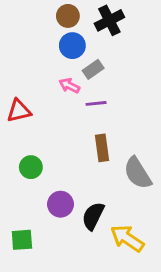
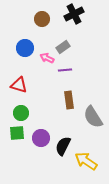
brown circle: (68, 16) -> (42, 19), moved
blue circle: (72, 46) -> (25, 48), moved
red triangle: (19, 111) -> (19, 85), moved, turned 30
green square: (22, 240) -> (17, 133), moved

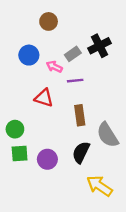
black cross: (74, 14) -> (99, 46), moved
red triangle: (19, 85) -> (44, 98), moved
green circle: (21, 113) -> (15, 129), moved
black semicircle: (63, 146) -> (81, 152), moved

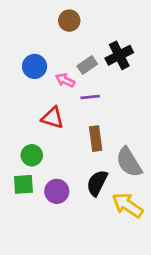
brown circle: (49, 21) -> (69, 21), moved
green circle: (15, 129) -> (32, 155), moved
yellow arrow: (99, 186) -> (128, 205), moved

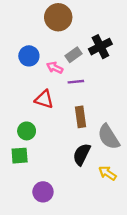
brown circle: (69, 21) -> (58, 17), size x1.5
purple circle: (57, 191) -> (43, 192), moved
yellow arrow: (128, 205) -> (107, 173), size x0.7

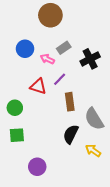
black cross: (100, 47) -> (90, 59), moved
purple line: (76, 82) -> (60, 79), moved, turned -40
green circle: (27, 131) -> (15, 108), moved

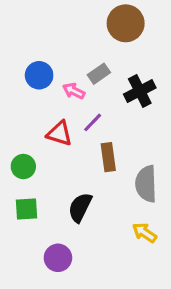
brown circle: (50, 15) -> (126, 23), moved
gray semicircle: (94, 119) -> (146, 184), turned 30
black semicircle: (71, 134) -> (80, 207), moved

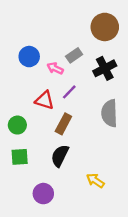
brown circle: (126, 23) -> (105, 27), moved
brown rectangle: (108, 157) -> (63, 124), moved, turned 36
gray semicircle: (146, 184) -> (109, 113), moved
yellow arrow: (145, 233) -> (95, 181), moved

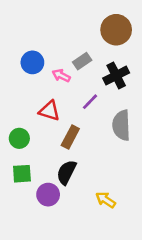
purple line: (69, 92) -> (90, 102), moved
purple circle: (43, 194) -> (48, 195), moved

